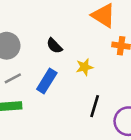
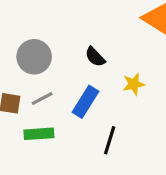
black line: (95, 106) -> (110, 140), moved

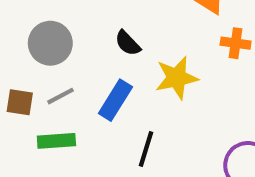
yellow star: (134, 84) -> (177, 78), size x1.5

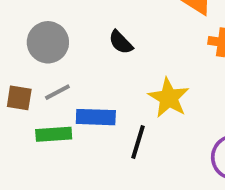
yellow star: (177, 78) -> (169, 98), moved, turned -30
blue rectangle: (115, 100) -> (96, 117), moved, turned 60

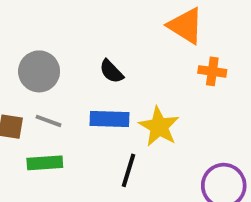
gray line: (57, 92) -> (49, 121), turned 48
blue rectangle: (96, 117) -> (109, 119), moved

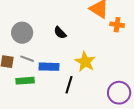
orange cross: (212, 71) -> (117, 25), moved
blue rectangle: (109, 119) -> (49, 67), moved

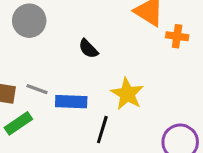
gray circle: (22, 33) -> (29, 21), moved
green rectangle: (25, 81) -> (18, 123), moved, turned -30

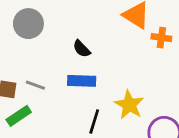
yellow star: (127, 94) -> (129, 105), moved
blue rectangle: (71, 102) -> (82, 81), moved

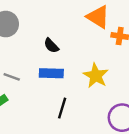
yellow star: (129, 105) -> (96, 76), moved

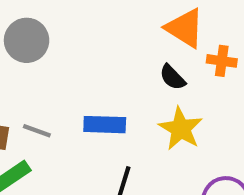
black semicircle: (51, 46) -> (172, 77), moved

